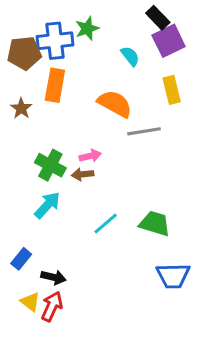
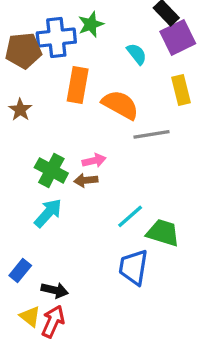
orange rectangle: (55, 85) -> (78, 85), moved
cyan line: (106, 223) -> (130, 216), moved
blue trapezoid: (173, 276) -> (133, 267), moved, turned 100

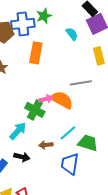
orange semicircle: (120, 105) -> (62, 100), moved
green cross: (51, 170) -> (35, 110), moved
brown arrow: (86, 180) -> (46, 145), moved
black arrow: (55, 290) -> (22, 157), moved

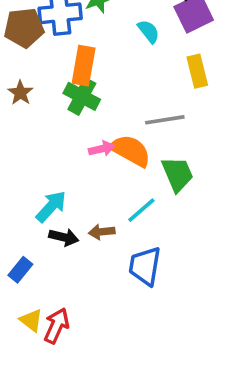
green cross: (35, 110) -> (82, 96), moved
green trapezoid: (88, 143) -> (177, 174), moved, turned 50
black arrow: (22, 157) -> (64, 237), moved

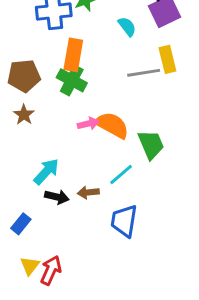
brown pentagon: (24, 28) -> (24, 76), moved
brown star: (20, 93) -> (24, 115), moved
gray line: (165, 120) -> (144, 73), moved
yellow triangle: (31, 320) -> (30, 266), turned 30

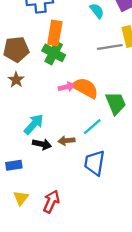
blue rectangle: (21, 224) -> (14, 165), turned 42
red arrow: (51, 270) -> (51, 201), moved

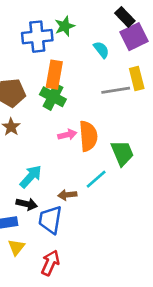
orange semicircle: (85, 88) -> (88, 136), turned 56
black arrow: (42, 144) -> (27, 204), moved
blue trapezoid: (95, 163) -> (50, 220), moved
yellow triangle: (21, 198) -> (16, 247), moved

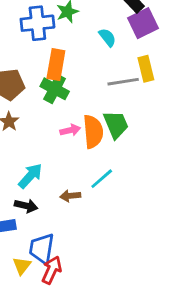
green trapezoid: (122, 153) -> (116, 124), moved
blue trapezoid: (50, 220) -> (42, 249), moved
yellow triangle: (16, 247) -> (22, 266), moved

